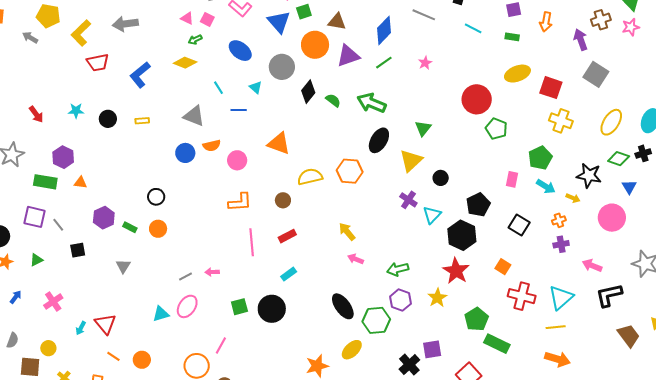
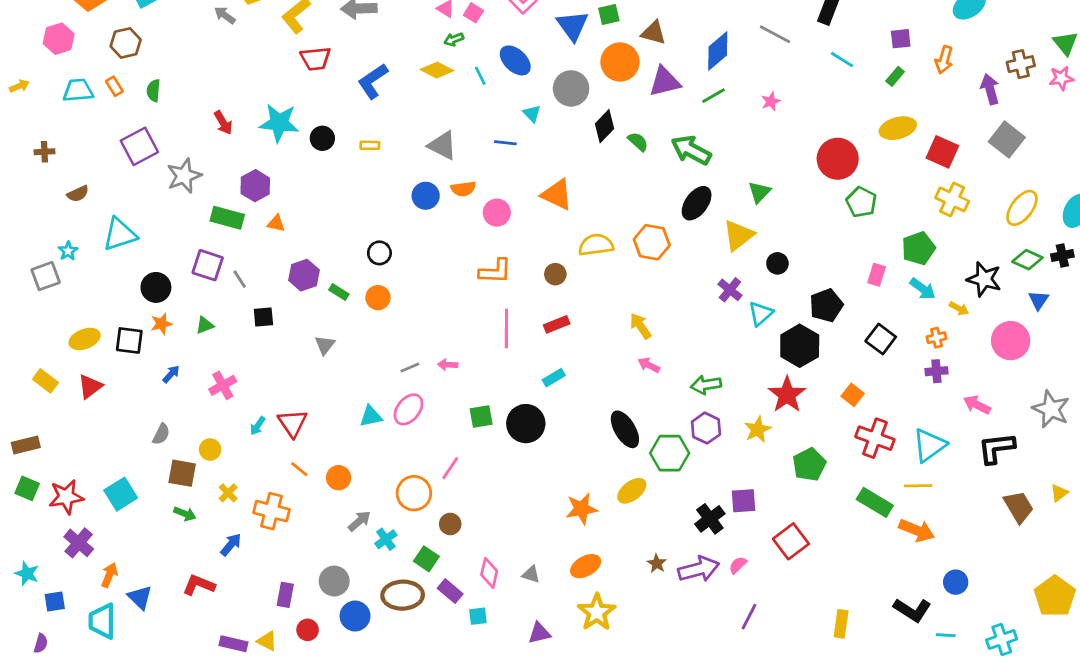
green rectangle: (512, 37) -> (895, 76), turned -64
cyan line: (218, 88) -> (480, 76), moved
cyan star: (76, 111) -> (279, 123), size x1.8
green rectangle: (497, 344) -> (875, 502), moved

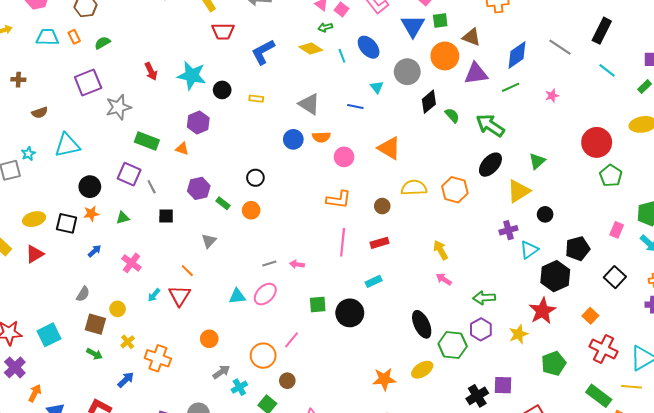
green semicircle: (153, 91) -> (102, 43), turned 49
purple hexagon: (255, 186) -> (198, 123), moved
purple cross: (730, 290) -> (508, 230), turned 30
pink cross: (223, 385) -> (131, 263), turned -30
orange line: (299, 469) -> (187, 271), moved

